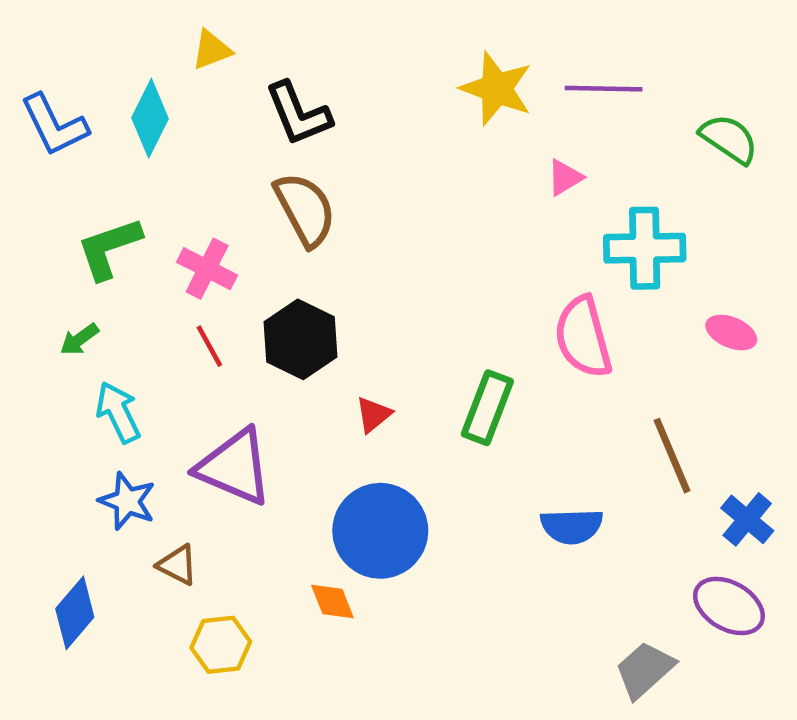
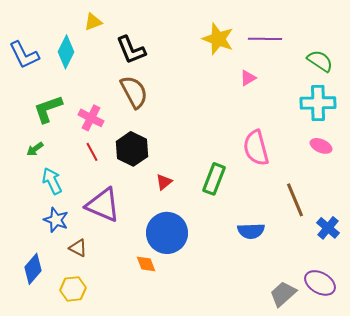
cyan cross: (645, 248) -> (318, 103), moved
purple ellipse: (729, 606) -> (320, 283), moved
yellow hexagon: (221, 645) -> (73, 289), moved

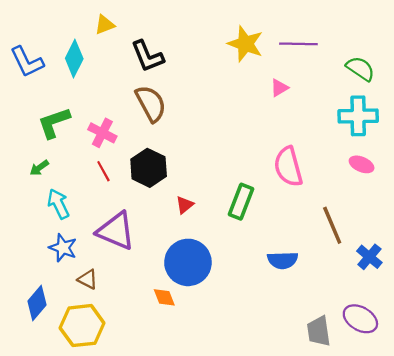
yellow hexagon: (73, 289) -> (82, 326), size x1.5
gray trapezoid: (283, 294) -> (319, 331), turned -56

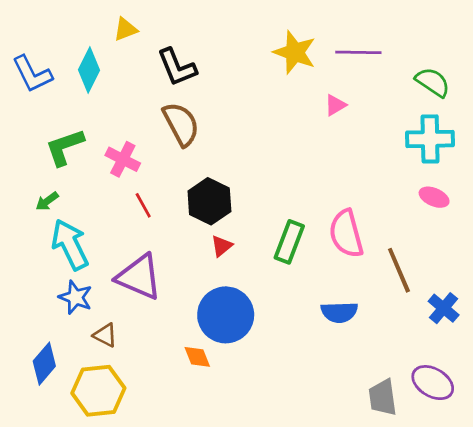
pink semicircle: (288, 167) -> (346, 234), moved
black hexagon: (149, 168) -> (209, 201), moved
red line: (103, 171) -> (143, 205), moved
cyan arrow: (58, 204) -> (70, 245), size x1.4

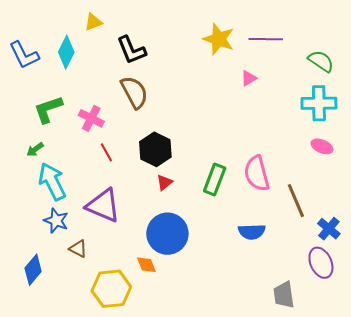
purple ellipse: (433, 383) -> (321, 263), moved, turned 36
yellow hexagon: (98, 391) -> (111, 289), moved

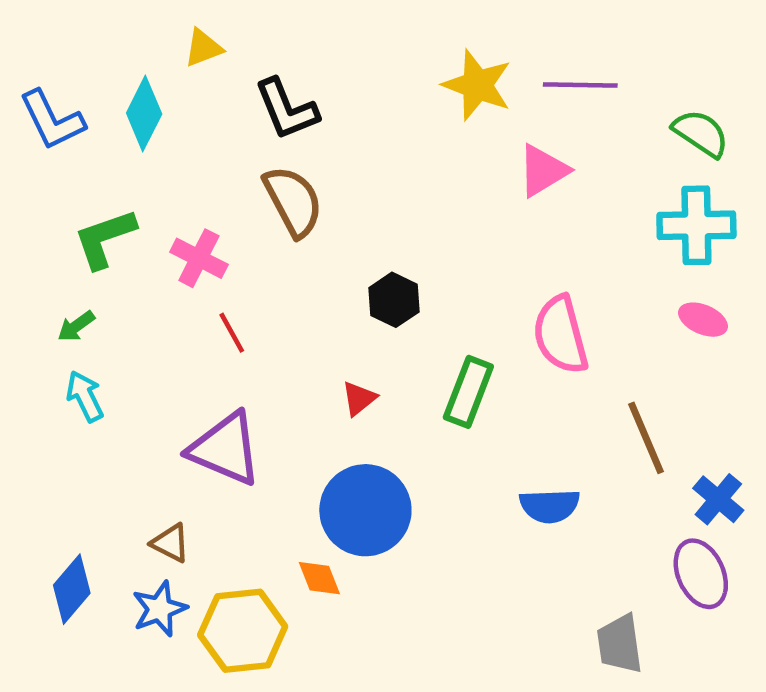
pink triangle: (249, 78) -> (543, 171), size x1.5
black hexagon: (155, 149) -> (394, 300), moved, size x0.7
pink semicircle: (257, 173) -> (561, 335), moved
cyan arrow: (52, 181) -> (85, 396), moved, size x0.6
blue star: (56, 221) -> (159, 609), moved, turned 30

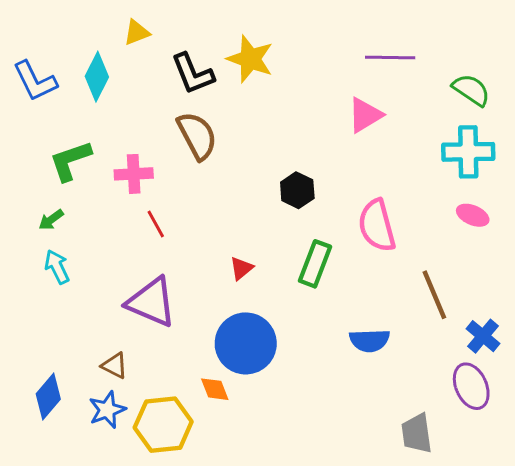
yellow star: (477, 85) -> (250, 59), moved
pink cross: (199, 258) -> (134, 174), turned -30
black hexagon: (394, 300) -> (297, 190), moved

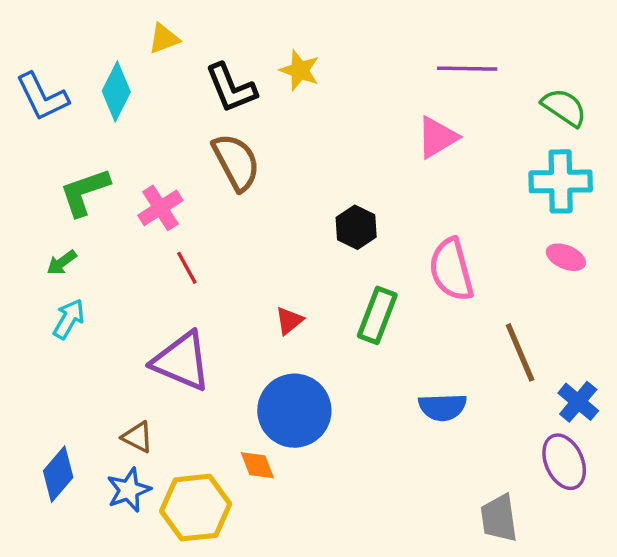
yellow star: (250, 59) -> (300, 70), size x0.7
pink cross: (134, 174) -> (160, 208), turned -30
cyan arrow: (57, 267) -> (69, 319), turned 56

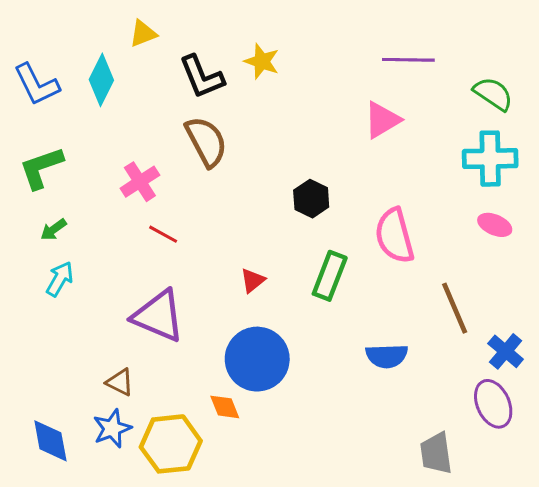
green L-shape: (85, 192) -> (41, 168), moved
red line: (187, 268) -> (163, 234), turned -32
blue diamond: (58, 474) -> (50, 441), moved, turned -51

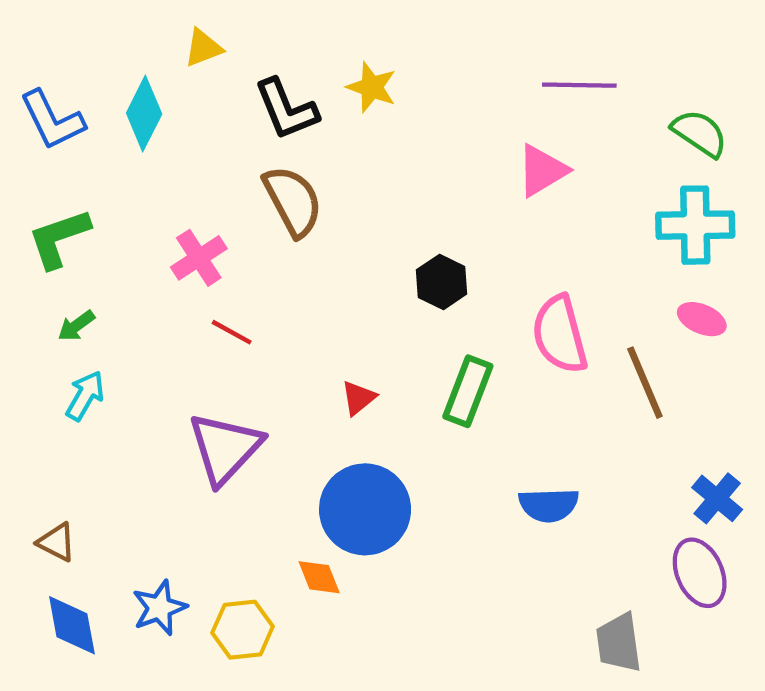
brown line: (455, 308) -> (645, 383), moved
purple triangle: (158, 316) -> (225, 448), turned 50
brown triangle: (120, 382) -> (57, 542), moved
yellow hexagon: (171, 444) -> (243, 630), size x0.7

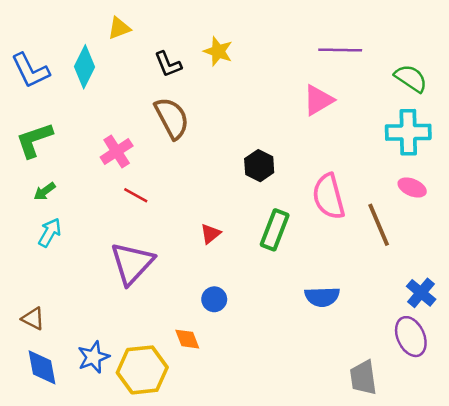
black L-shape: (286, 109) -> (168, 64), size x0.7
blue circle: (365, 509) -> (214, 299), size x0.5
yellow hexagon: (243, 630) -> (142, 370), size x1.4

